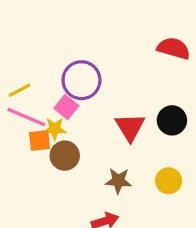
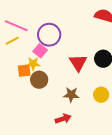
pink line: (26, 117) -> (16, 26), moved

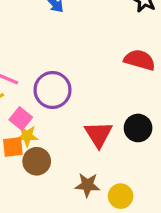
pink square: (40, 51) -> (21, 118), moved
yellow circle: (101, 95) -> (121, 196), moved

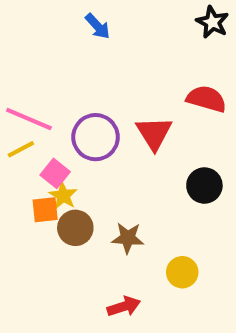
red triangle: (98, 134) -> (154, 133), moved
yellow star: (27, 136) -> (63, 196), turned 30
brown star: (87, 185) -> (128, 238), moved

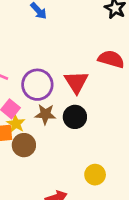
black circle: (204, 186) -> (75, 117), moved
brown star: (128, 238) -> (45, 114), moved

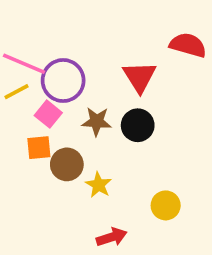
purple circle: (37, 85) -> (63, 81), moved
yellow star: (16, 124) -> (99, 185), moved

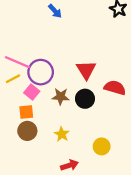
red semicircle: (188, 45) -> (115, 88), moved
brown circle: (67, 164) -> (27, 131), moved

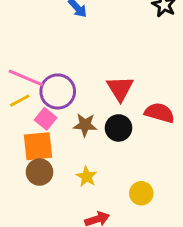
orange square: (26, 112) -> (38, 146), size x1.5

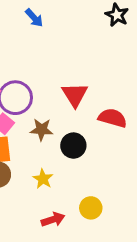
black circle: (118, 128) -> (73, 146), moved
yellow circle: (141, 193) -> (91, 208), moved

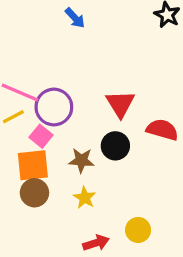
brown star: (41, 130) -> (81, 160), moved
black circle: (73, 146) -> (115, 146), moved

